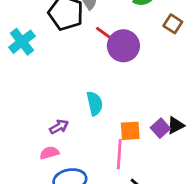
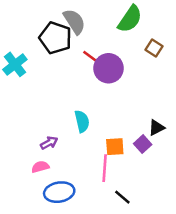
black triangle: (176, 125) -> (157, 128), moved

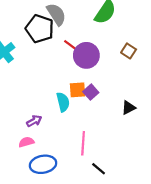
brown square: (154, 48) -> (129, 51), moved
purple square: (143, 144) -> (91, 92), moved
orange square: (115, 147) -> (77, 90), moved

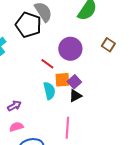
red line: (71, 45) -> (47, 64), moved
black triangle: (129, 108) -> (75, 96), moved
purple arrow: (34, 121) -> (14, 106), moved

